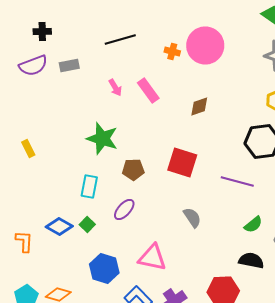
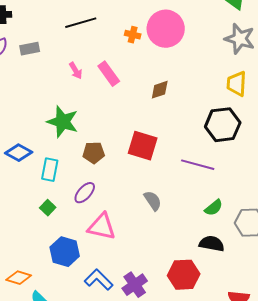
blue diamond: (59, 226) -> (19, 153), moved
pink triangle: (152, 258) -> (102, 227), moved

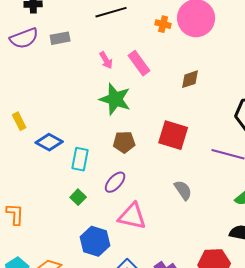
green star: (63, 122) -> (115, 99), moved

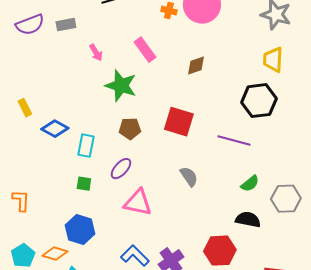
pink arrow: (106, 60) -> (96, 53), moved
green square: (78, 197) -> (84, 184), turned -35
blue hexagon: (95, 241) -> (80, 230), moved

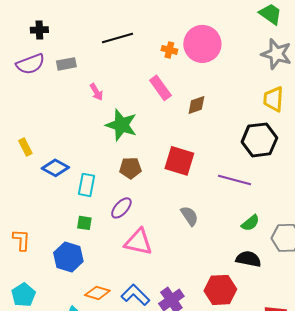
pink rectangle: (145, 50) -> (160, 88), moved
blue hexagon: (80, 230) -> (68, 257), moved
orange diamond: (55, 254) -> (97, 293), moved

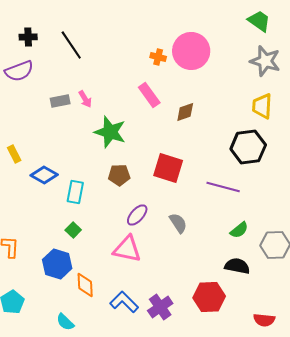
black line: (117, 38) -> (71, 45), moved, turned 72
gray rectangle: (66, 64) -> (60, 101), moved
purple ellipse: (121, 208) -> (137, 215), moved
green square: (84, 223) -> (73, 230), turned 35
orange diamond: (97, 293) -> (85, 285), moved, turned 70

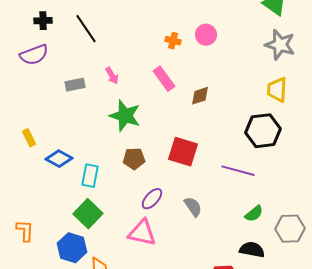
pink circle: (191, 51) -> (206, 35), size x0.6
pink arrow: (85, 99) -> (112, 76), moved
green square: (73, 230) -> (88, 214), size x1.8

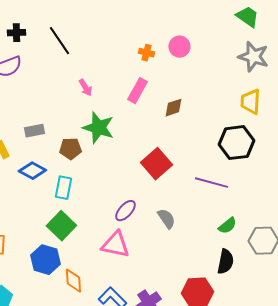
pink rectangle: (164, 79) -> (137, 91), turned 65
gray rectangle: (75, 85) -> (34, 131), moved
red square: (183, 152) -> (156, 164), turned 32
brown pentagon: (134, 159) -> (70, 149), moved
black semicircle: (252, 250) -> (225, 262), turned 90

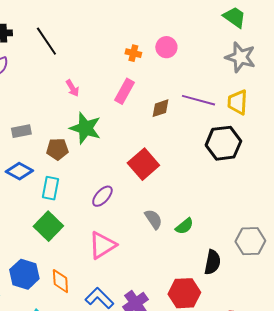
purple line: (211, 183) -> (198, 100), moved
purple ellipse: (125, 211) -> (102, 196), moved
green semicircle: (227, 226) -> (184, 226), moved
pink triangle: (115, 245) -> (102, 245), turned -44
blue hexagon: (45, 260) -> (24, 274), moved

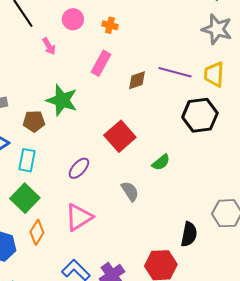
pink circle: (166, 47) -> (73, 19), moved
pink arrow: (72, 88) -> (49, 46), moved
green semicircle: (184, 226) -> (161, 162), moved
orange diamond: (60, 281) -> (37, 232), moved, turned 35

